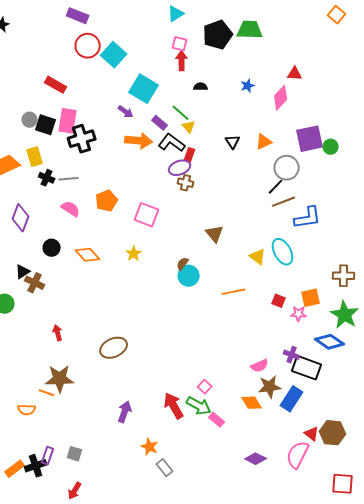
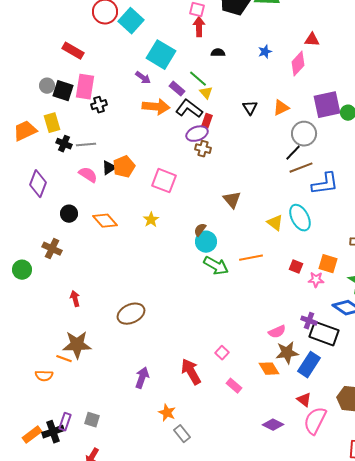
black cross: (82, 139) -> (99, 105), size x0.6
black triangle: (23, 272) -> (109, 168), moved
orange square: (311, 298) -> (328, 264), turned 30
green arrow: (199, 406) -> (216, 266), moved
red triangle: (312, 434) -> (304, 400), moved

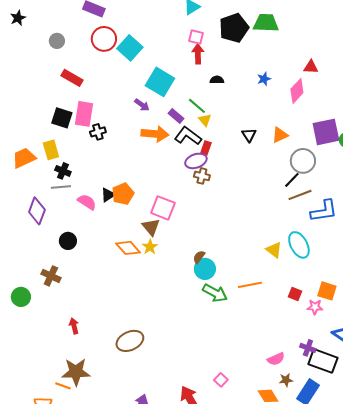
gray circle: (47, 86) -> (57, 41), moved
gray line: (86, 145) -> (61, 187), moved
brown triangle: (232, 200) -> (151, 227), moved
orange diamond: (105, 221) -> (128, 248), moved
brown star: (287, 353) -> (286, 380), size x0.6

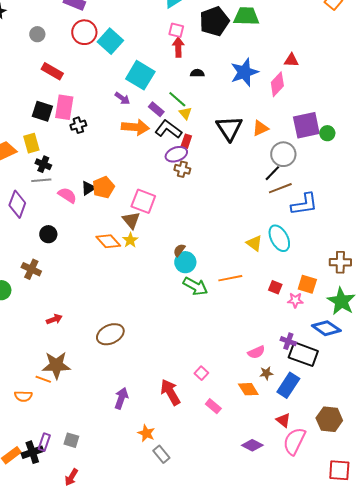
blue star: (264, 79) -> (244, 72), size x2.0
black triangle: (249, 135) -> (229, 128), size x1.8
red arrow: (74, 326) -> (54, 319), turned 84

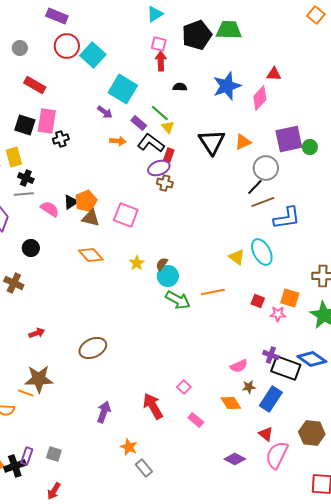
orange arrow: (135, 127) -> (118, 141), size x0.6
brown triangle: (131, 220) -> (91, 218), moved, turned -36
yellow star: (130, 240) -> (137, 263), moved
blue diamond: (326, 328) -> (312, 359), moved

